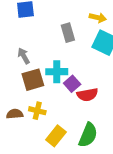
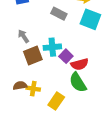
gray rectangle: (68, 33) -> (59, 14), turned -42
yellow cross: (37, 111) -> (33, 89), moved
green semicircle: (88, 135) -> (78, 82), moved, turned 130

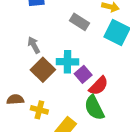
brown square: (33, 56) -> (43, 70), turned -30
red semicircle: (80, 64) -> (99, 86), turned -36
brown semicircle: (20, 86) -> (15, 99), moved

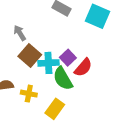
cyan cross: (67, 62) -> (48, 63), moved
green semicircle: (94, 108) -> (63, 79), moved

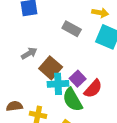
gray arrow: (20, 33) -> (29, 53), turned 91
brown square: (30, 56) -> (51, 68), moved

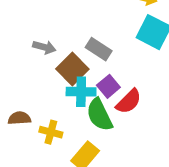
gray rectangle: (72, 29) -> (99, 49), moved
gray arrow: (29, 53) -> (44, 47), turned 42

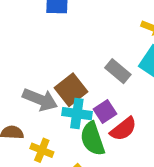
gray arrow: (44, 47) -> (40, 100), moved, size x1.5
gray rectangle: (99, 49) -> (118, 71), moved

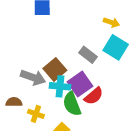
purple square: (105, 111) -> (80, 84), size x1.5

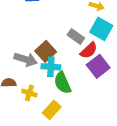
purple square: (80, 84) -> (98, 66), moved
red semicircle: (94, 96) -> (89, 50), moved

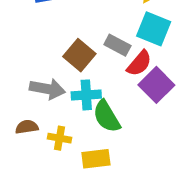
brown square: (46, 51) -> (79, 55), moved
yellow rectangle: (52, 110) -> (96, 159), turned 48

